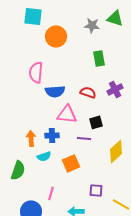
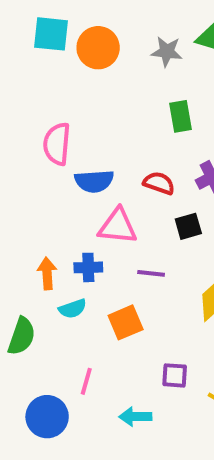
orange circle: (56, 36) -> (98, 48), moved
black square: (96, 122) -> (188, 226), moved

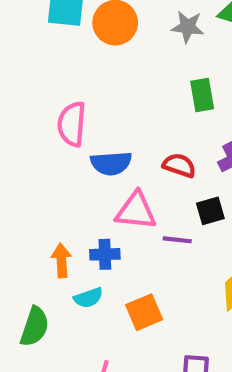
purple line: (151, 273) -> (177, 240), moved

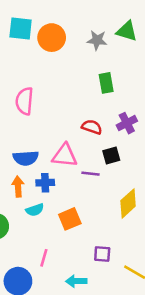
blue semicircle: (111, 163) -> (26, 158), moved

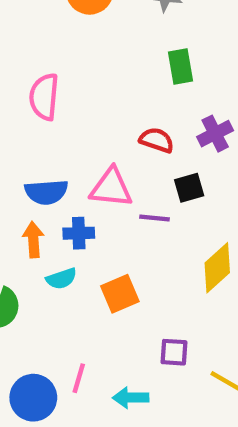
pink line: (44, 258) -> (79, 378), moved

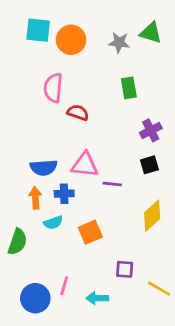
pink semicircle: (44, 97) -> (53, 88), moved
red semicircle: (157, 140) -> (78, 113), moved
black square: (189, 188) -> (149, 165), moved

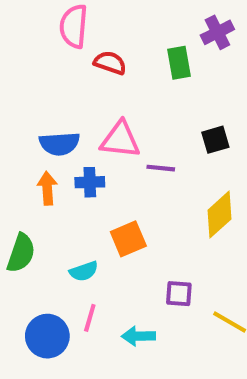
green rectangle: (129, 88) -> (179, 63), moved
purple cross: (151, 130) -> (217, 32), moved
cyan semicircle: (53, 223) -> (84, 271), moved

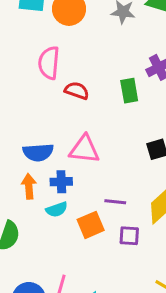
purple line: (161, 168) -> (115, 202), moved
cyan semicircle: (84, 271) -> (57, 210), moved
purple square: (179, 294) -> (129, 236), moved

